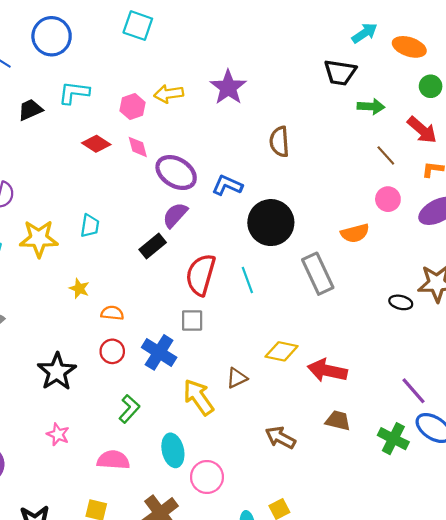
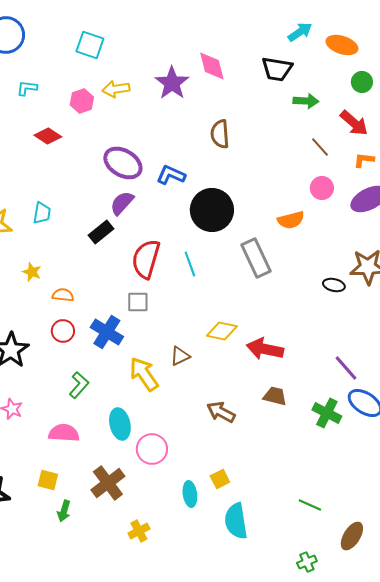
cyan square: (138, 26) -> (90, 45), moved
cyan L-shape: (74, 93) -> (27, 88), size x0.7
pink diamond: (138, 147) -> (212, 66), moved, size x1.4

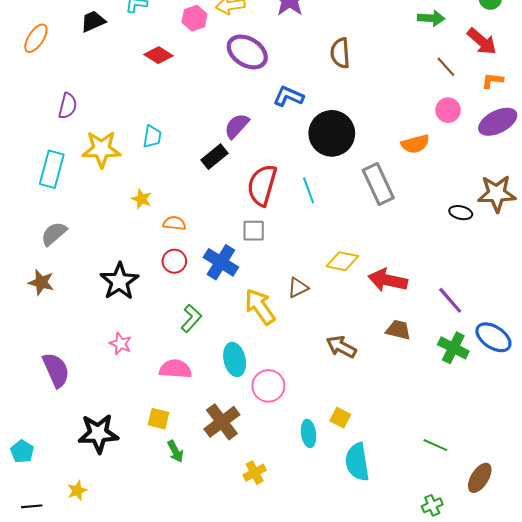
purple ellipse: (123, 163) -> (247, 52), moved
purple line: (346, 368) -> (450, 300), moved
yellow square: (220, 479) -> (340, 418), turned -36
green arrow: (64, 511) -> (175, 451), turned -45

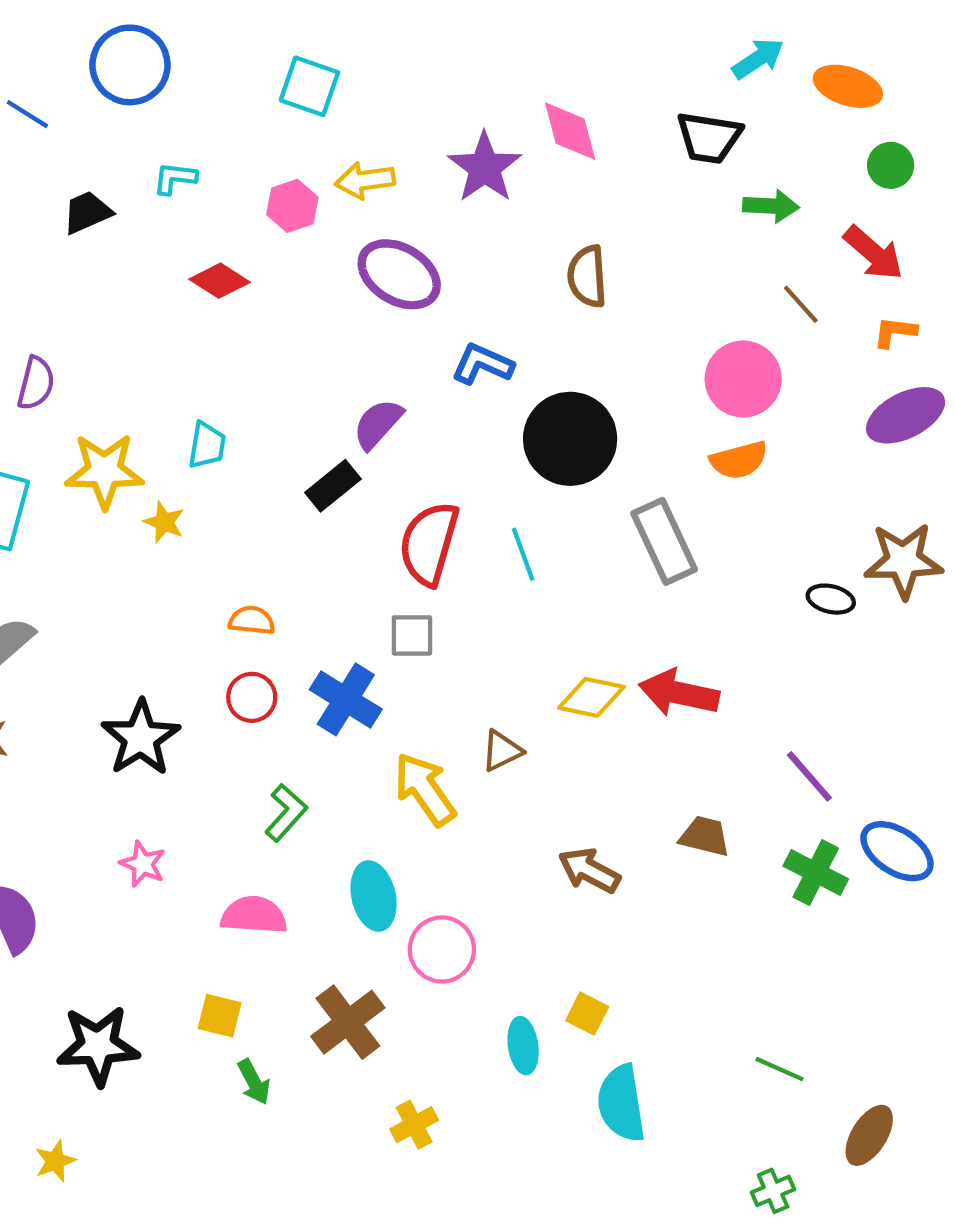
pink circle: (448, 110) -> (743, 379), moved, size x1.5
yellow star: (142, 199) -> (164, 522), moved
red arrow: (388, 280) -> (679, 693), moved

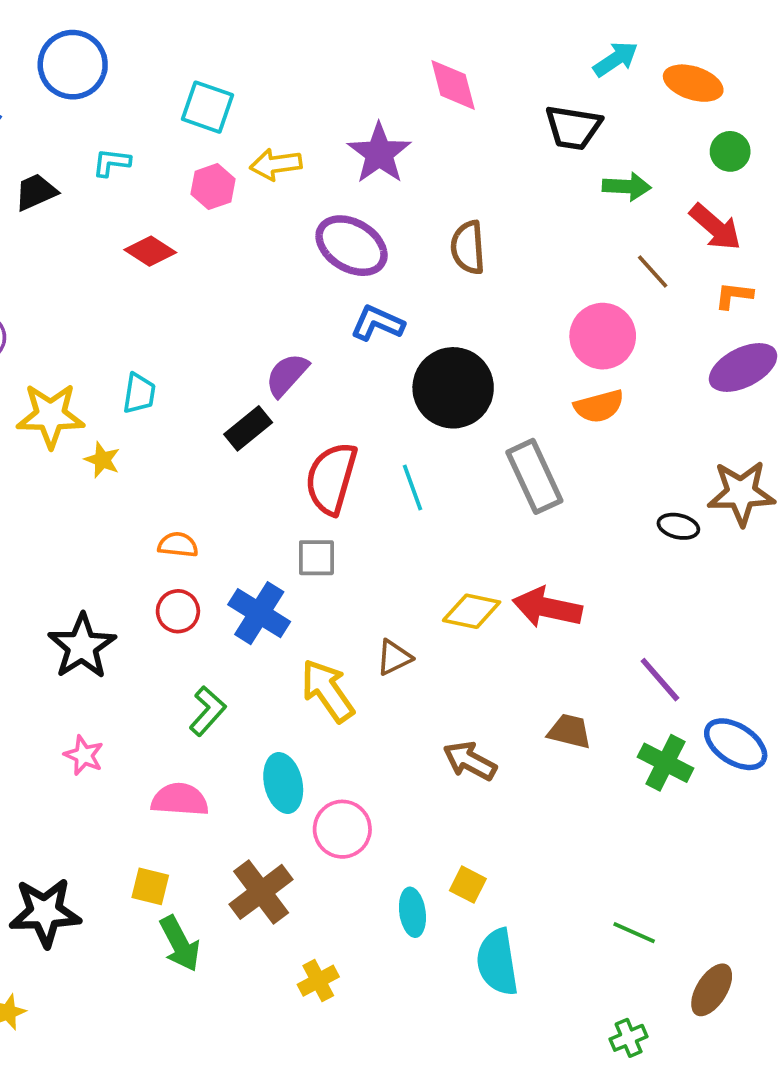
cyan square: (309, 86) -> (207, 107), moved
pink diamond: (570, 131) -> (453, 85), moved
purple ellipse: (399, 274) -> (352, 246), moved
green arrow: (254, 1082) -> (180, 944), size x1.4

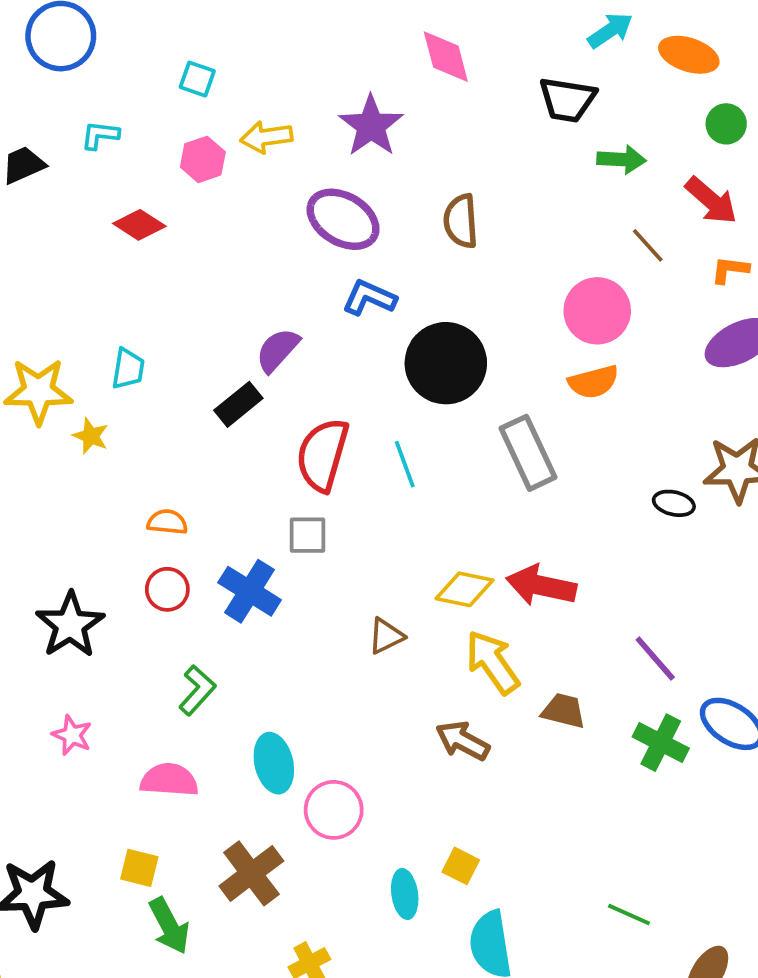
cyan square: (207, 107) -> (197, 79), size x0.7
yellow arrow: (328, 691) -> (493, 662), moved

